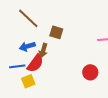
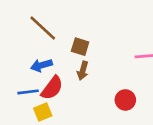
brown arrow: (43, 50) -> (83, 71), moved

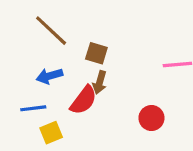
red semicircle: (52, 88) -> (83, 100), moved

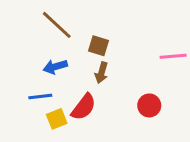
red semicircle: (83, 100) -> (84, 107), moved

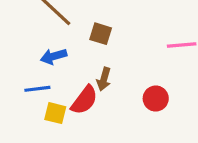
brown arrow: (101, 73) -> (104, 79), moved
yellow square: (57, 119) -> (55, 113), turned 36

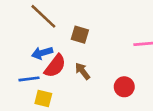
brown arrow: (104, 79) -> (83, 71), turned 126
red semicircle: (84, 100) -> (55, 66), moved

